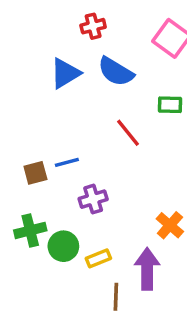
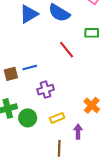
yellow rectangle: (98, 258) -> (57, 118), moved
purple arrow: (147, 269) -> (78, 132), size x0.6

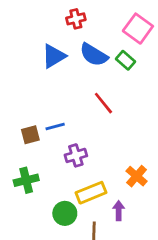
green rectangle: (92, 33) -> (126, 60), moved, turned 40
green circle: (28, 118) -> (65, 213), moved
yellow rectangle: (57, 118) -> (91, 193), size x1.5

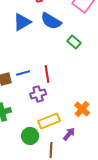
green rectangle: (126, 60) -> (74, 42), moved
red line: (103, 103) -> (47, 74), moved, turned 30
purple arrow: (119, 211) -> (69, 134), turned 40

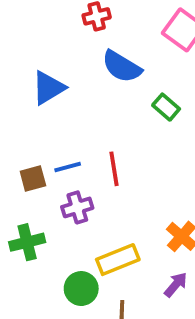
blue triangle: (22, 22) -> (48, 88), moved
purple cross: (38, 94) -> (77, 207), moved
purple arrow: (69, 134) -> (176, 285), moved

